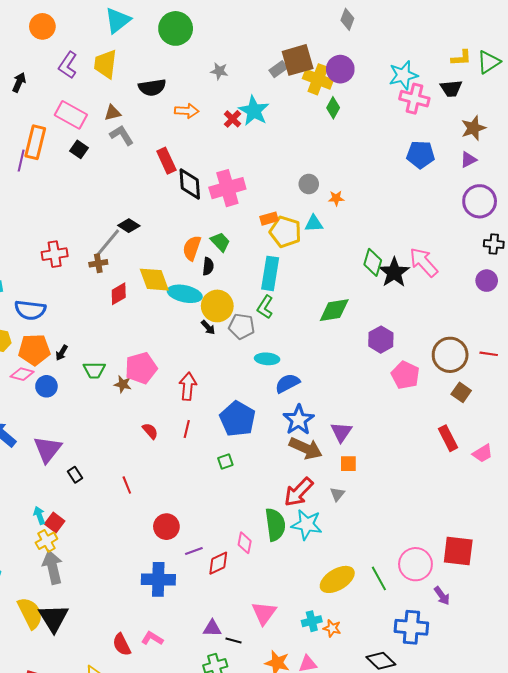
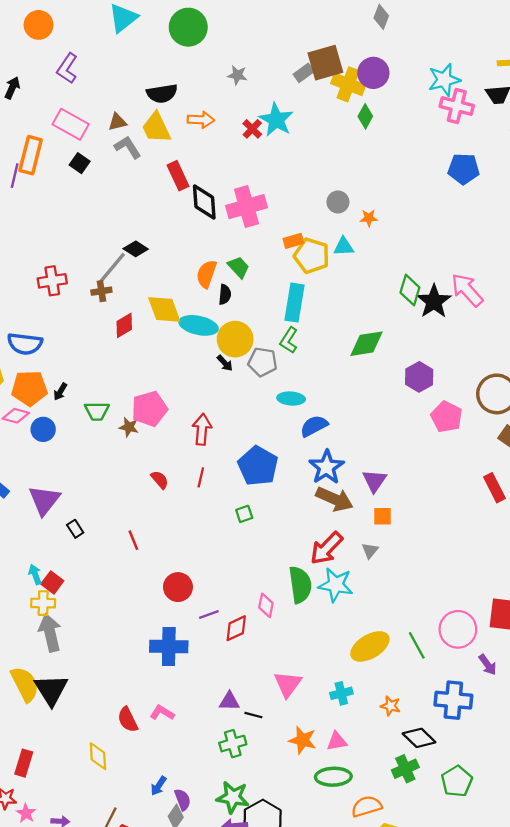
yellow trapezoid: (105, 64) -> (156, 128), moved, turned -32
yellow cross: (46, 541) -> (43, 603), turned 30
orange star: (332, 628) -> (390, 706), moved

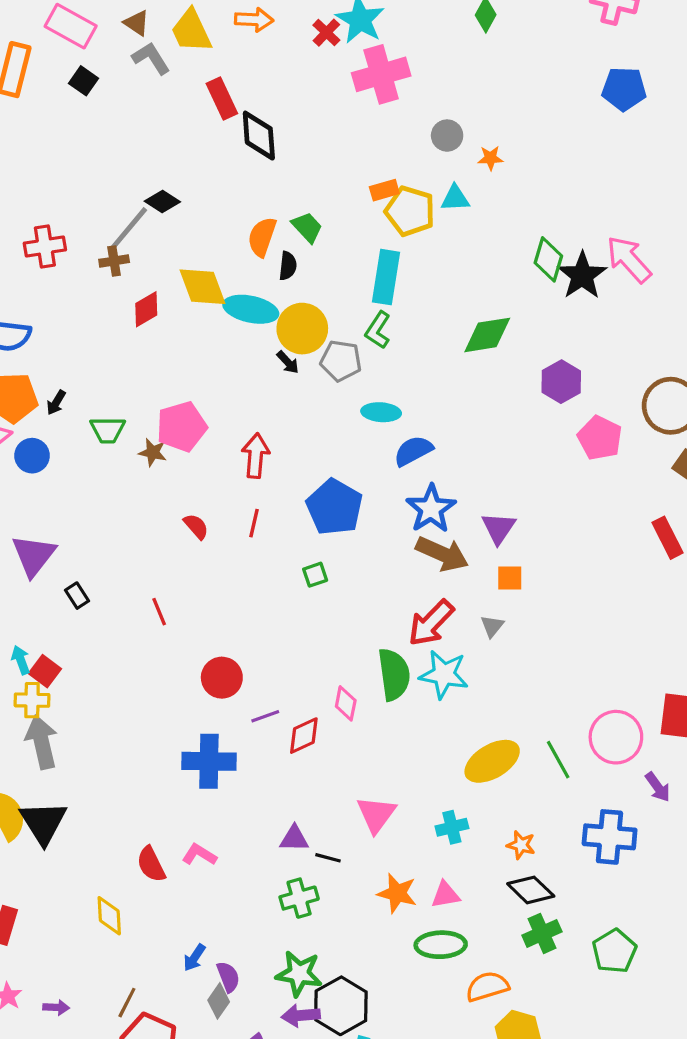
brown triangle: (117, 122) -> (137, 23), turned 48
pink cross: (247, 207) -> (381, 74), moved
black diamond: (419, 738) -> (531, 890), moved

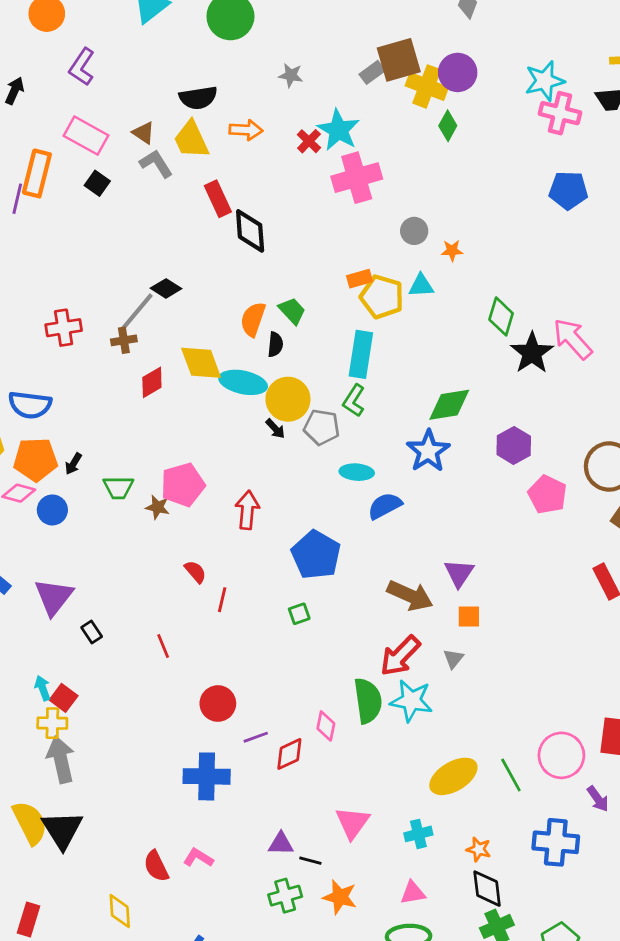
green diamond: (548, 259) -> (501, 316), moved
blue star: (431, 509) -> (428, 451), moved
red line: (254, 523) -> (222, 600), moved
black diamond: (531, 890) -> (487, 889), turned 39
orange star: (397, 893) -> (340, 897), moved

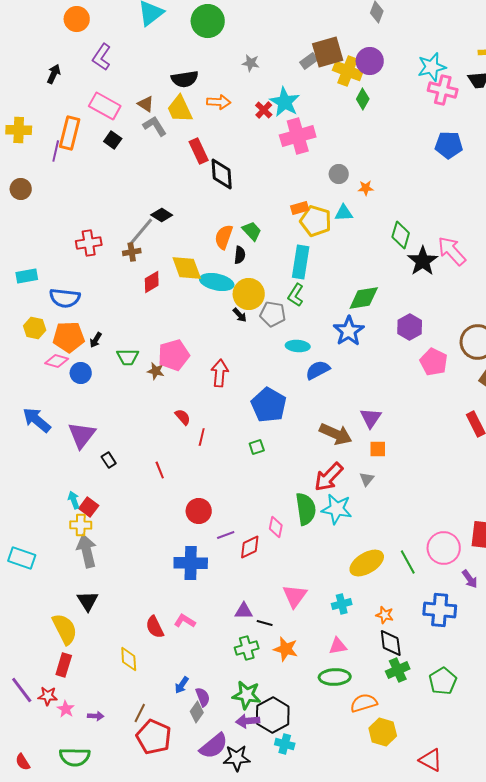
yellow semicircle: (30, 823) -> (65, 629), moved
black triangle: (62, 830) -> (88, 601), size x0.7

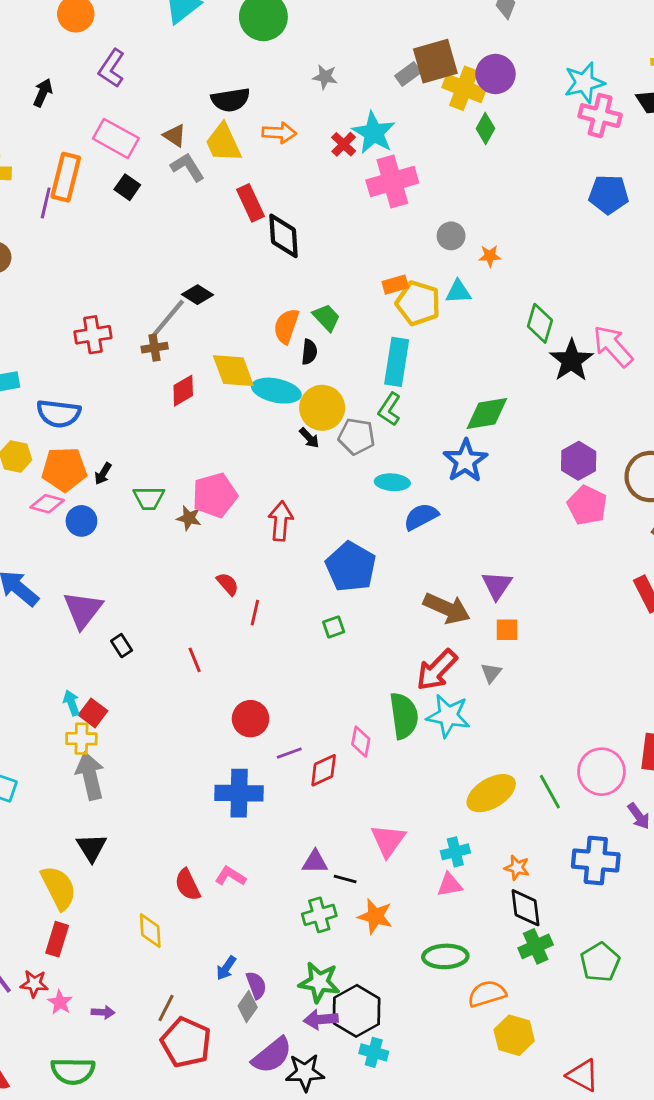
purple hexagon: (410, 327) -> (579, 461), moved
pink triangle: (338, 646) -> (450, 885), moved

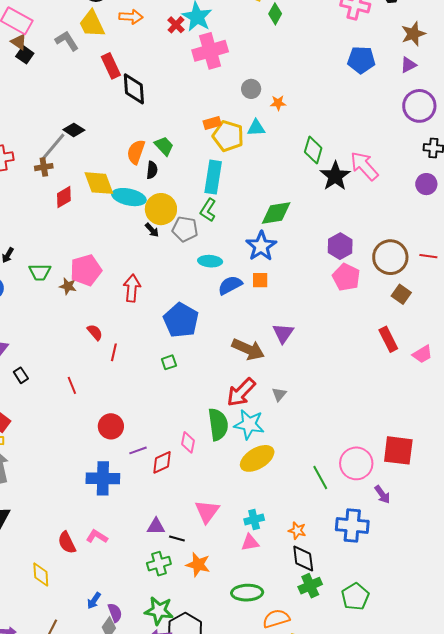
brown triangle: (175, 136) -> (19, 42), moved
orange square: (507, 630) -> (260, 280), moved
yellow ellipse: (491, 793) -> (257, 458), moved

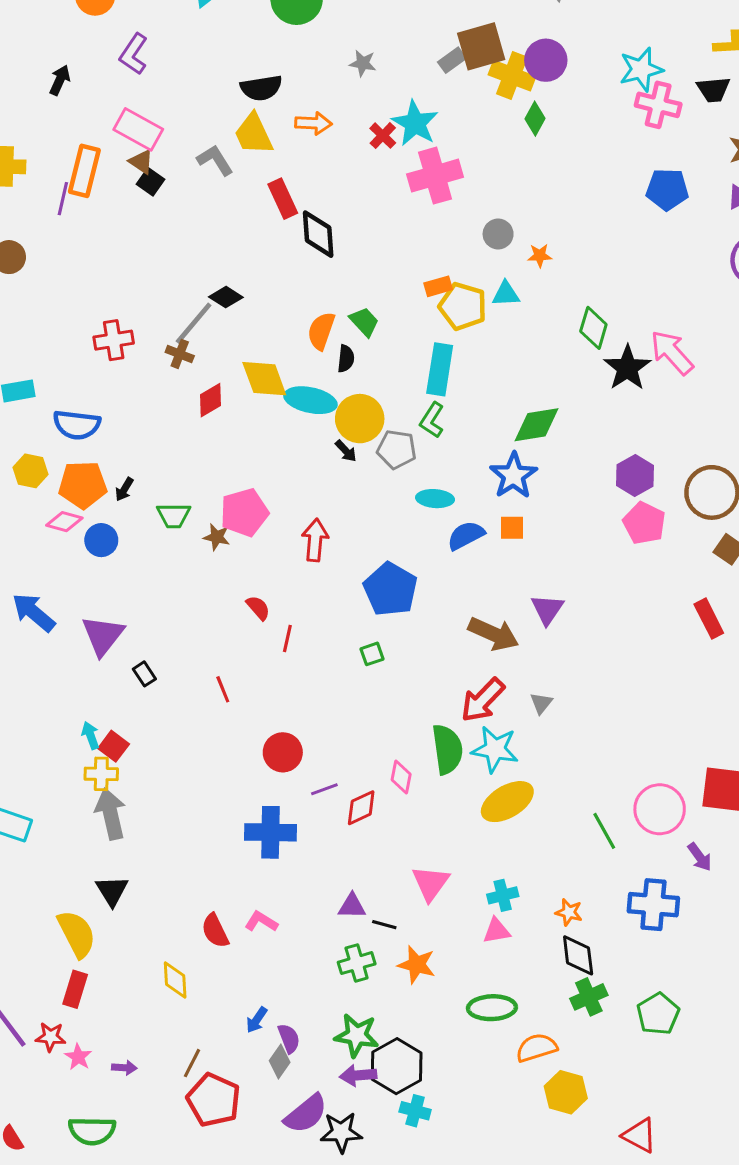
brown cross: (44, 167) -> (180, 354), turned 30

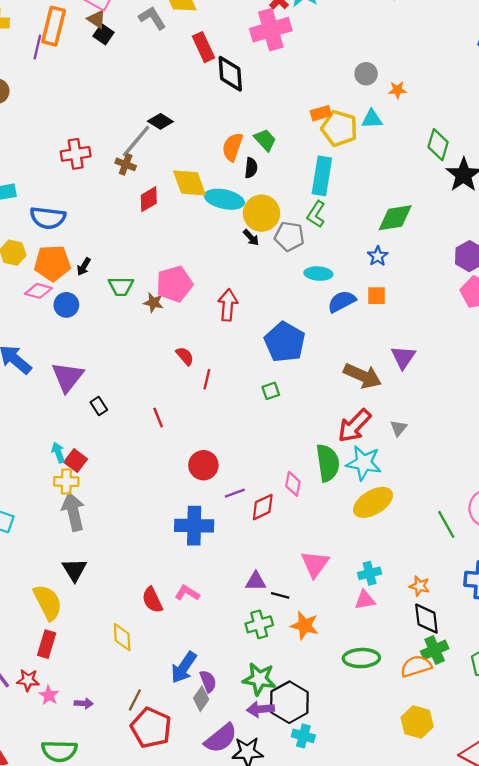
pink cross: (435, 176) -> (271, 30), moved
blue star: (513, 475) -> (378, 256), size x0.6
blue arrow: (257, 1020) -> (184, 667), size x1.6
orange semicircle: (537, 1048) -> (416, 666), moved

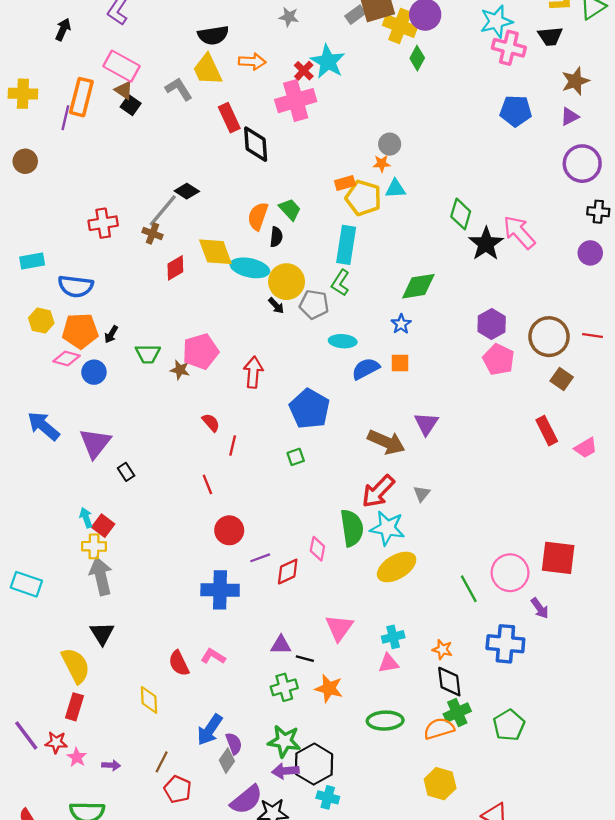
orange star: (397, 90) -> (382, 164), moved
red line: (158, 418) -> (207, 484), moved
red pentagon: (151, 728) -> (178, 789), size x0.7

